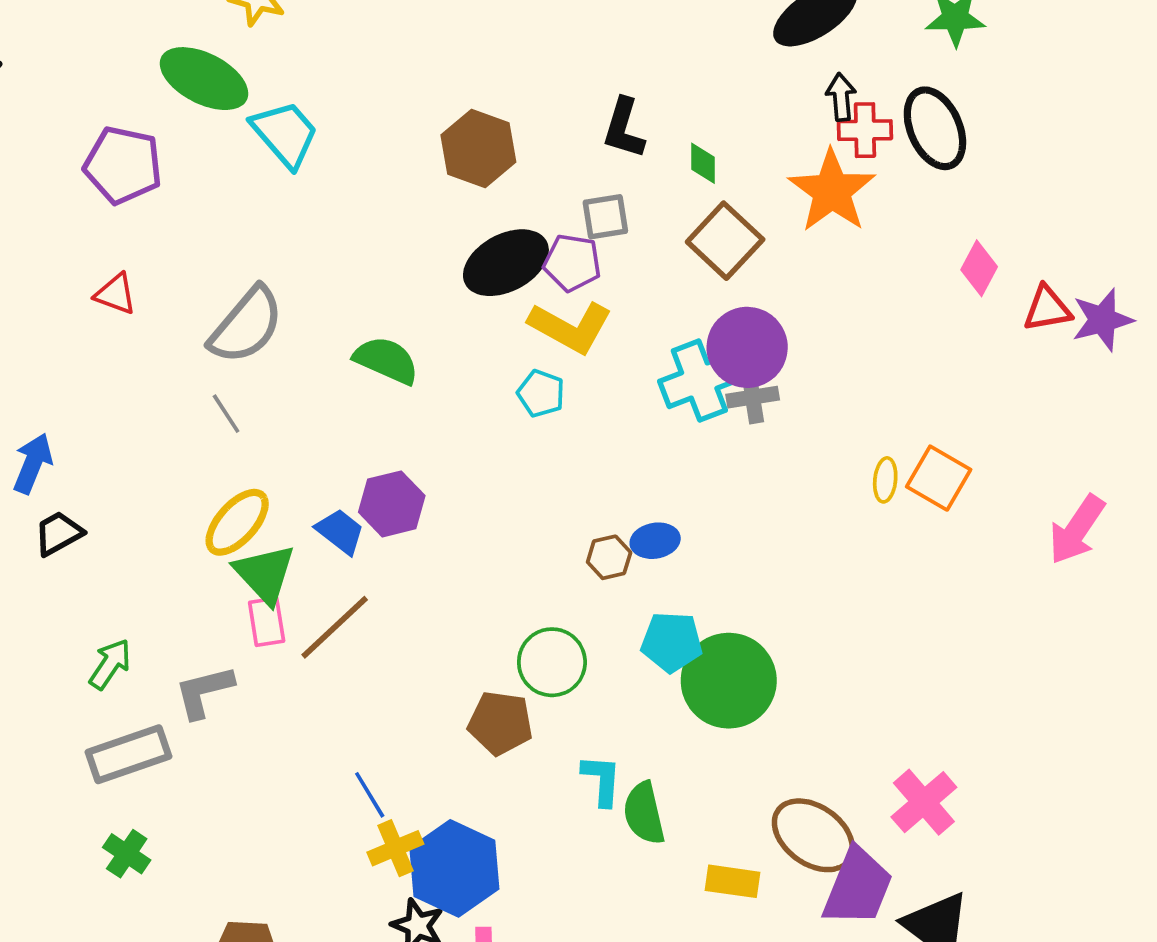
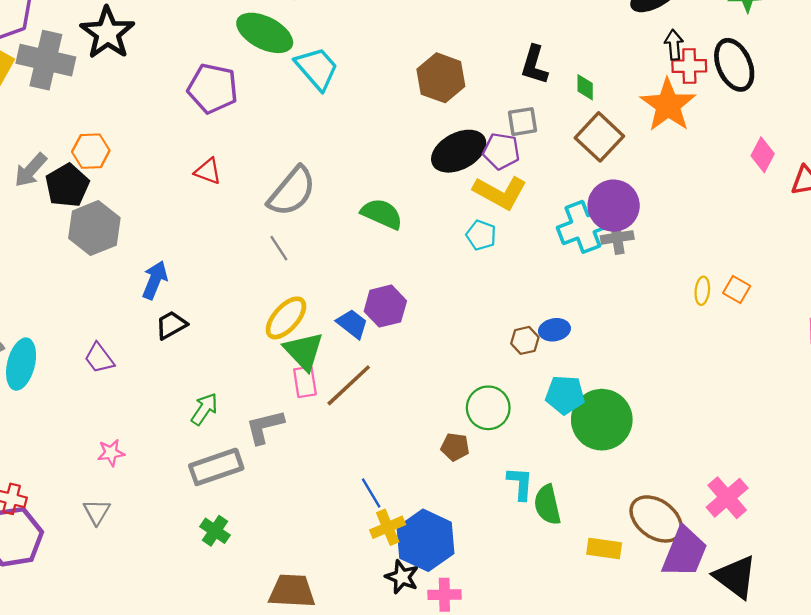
orange square: (939, 478) -> (737, 290), size x0.7
brown pentagon: (500, 723) -> (455, 447), size x0.7

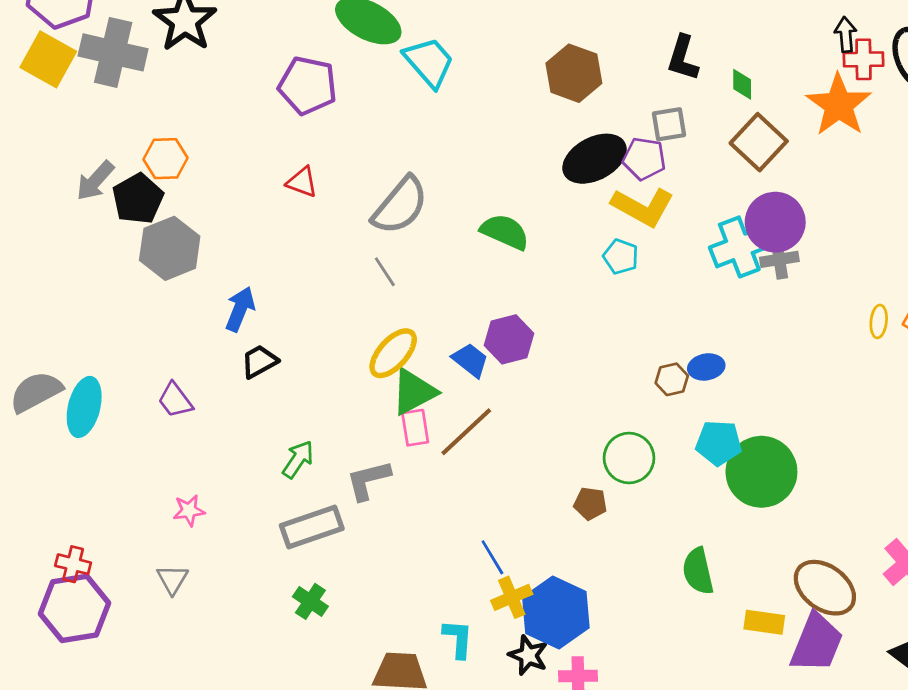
green triangle: (304, 351) -> (414, 392), turned 45
cyan L-shape: (520, 483) -> (458, 639), moved
purple trapezoid: (685, 552) -> (817, 643), moved

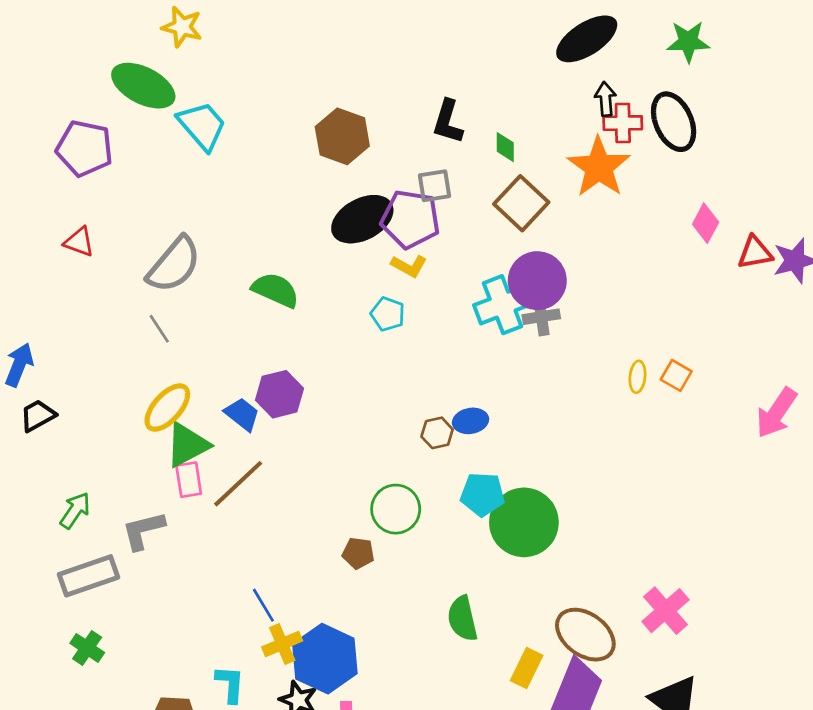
purple pentagon: (644, 159) -> (410, 219), size x1.4
yellow L-shape: (643, 207) -> (409, 266), size x0.6
yellow rectangle: (764, 622) -> (527, 668), turned -72

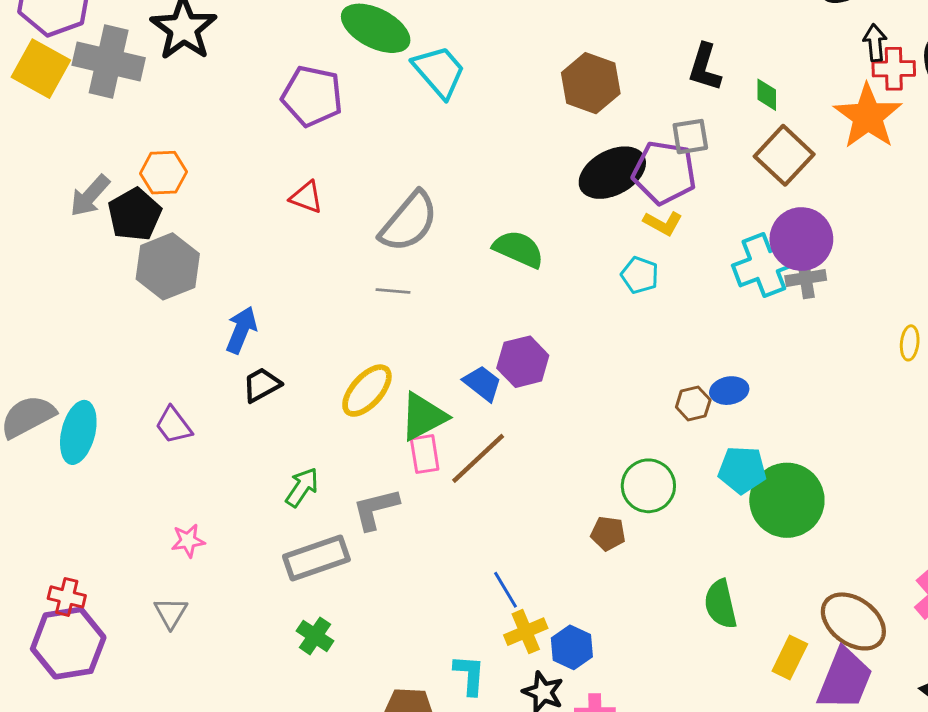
gray line: (159, 329) -> (393, 291), turned -52
yellow ellipse: (167, 408) -> (367, 391), moved
blue hexagon: (325, 659) -> (572, 647), size x0.6

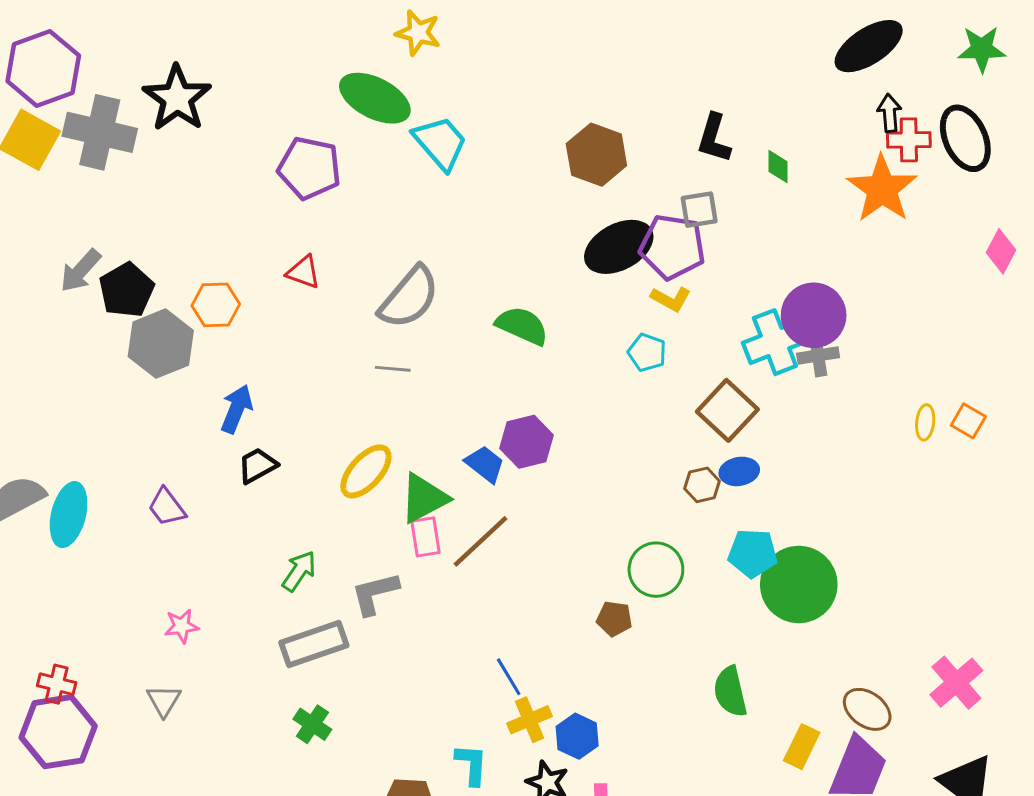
brown square: (784, 155) -> (727, 410), moved
orange hexagon: (163, 173) -> (216, 305), moved
brown ellipse: (853, 621) -> (867, 709), size x0.7

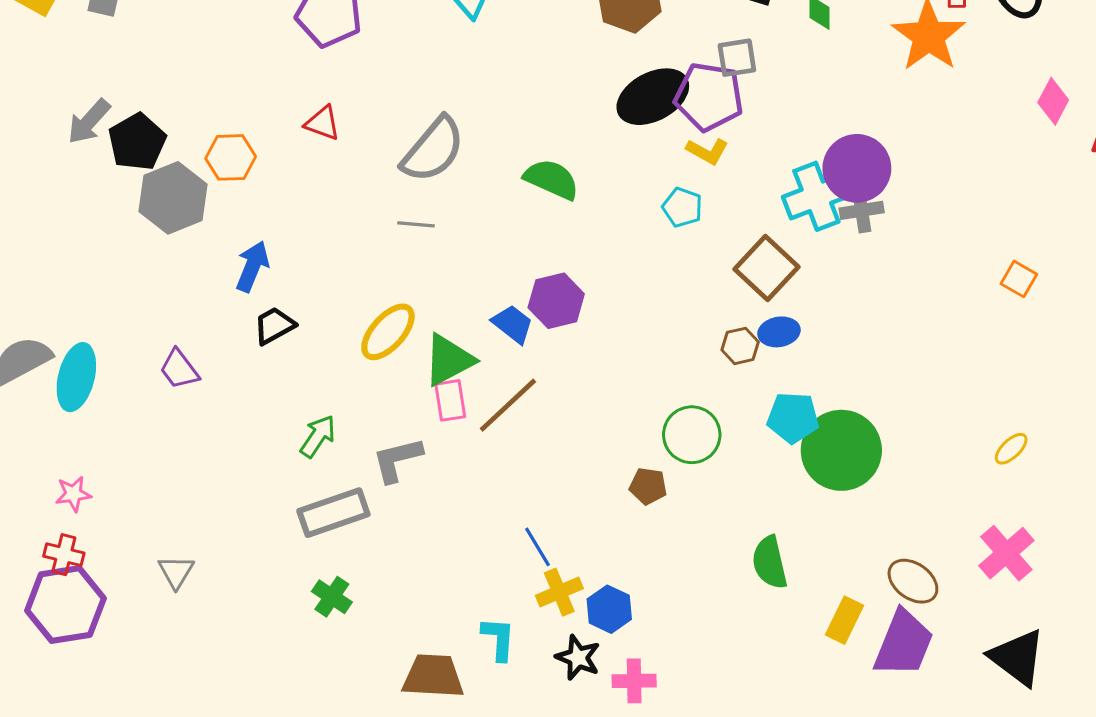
yellow ellipse: (925, 422) -> (1011, 449), moved, turned 40
pink star: (182, 626) -> (73, 494), moved

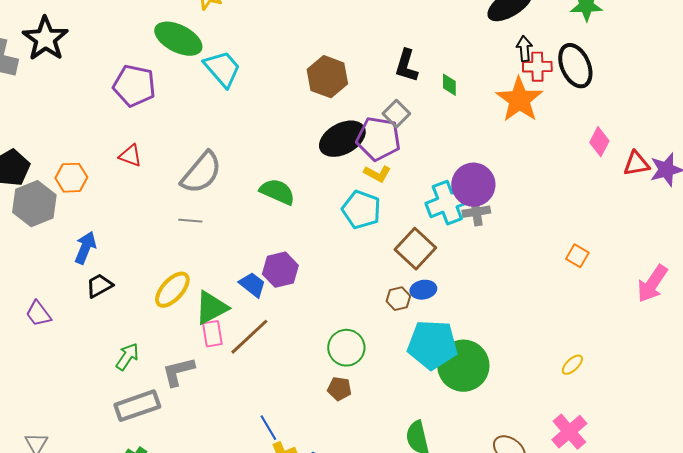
gray square: (737, 58) -> (396, 114), turned -36
cyan pentagon: (682, 207) -> (361, 210), size x1.5
cyan pentagon: (793, 418) -> (432, 345), size x1.5
green circle: (692, 435) -> (346, 348), moved

